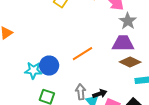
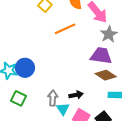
orange line: (83, 54) -> (65, 29), moved
black arrow: (100, 94) -> (76, 95), moved

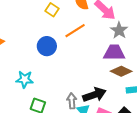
blue circle: (25, 68) -> (47, 46), moved
black arrow: (76, 95) -> (94, 95), size x1.6

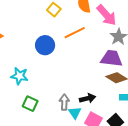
black arrow: (94, 95) -> (87, 98), size x0.7

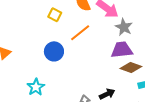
cyan star: (20, 76) -> (36, 87), turned -30

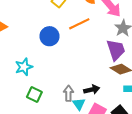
purple trapezoid: (122, 50) -> (116, 50), turned 65

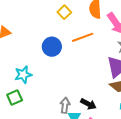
black arrow: (92, 90) -> (88, 104), turned 35
green square: (34, 95) -> (15, 98), moved, turned 35

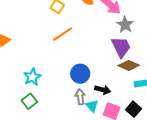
orange line: (83, 37) -> (63, 34), moved
blue circle: (52, 47) -> (80, 74), moved

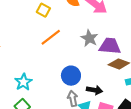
gray star: (125, 25) -> (89, 38), moved
purple trapezoid: (121, 47) -> (110, 46), turned -55

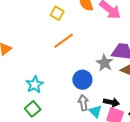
gray star: (89, 38) -> (105, 63), moved
black arrow: (95, 90) -> (111, 102), moved

